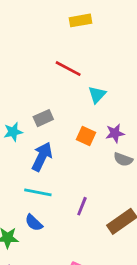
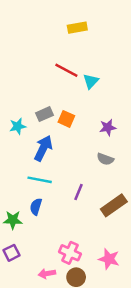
cyan triangle: (97, 95) -> (91, 81), moved
orange square: (86, 136) -> (66, 119), moved
gray semicircle: (123, 159) -> (105, 159), moved
blue semicircle: (34, 223) -> (36, 207), turned 63

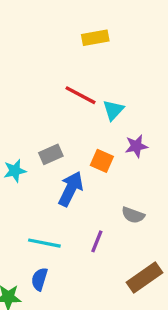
orange square: (66, 119) -> (102, 161), moved
purple star: (108, 127) -> (136, 146), moved
blue arrow: (43, 148) -> (71, 189), moved
purple line: (79, 192) -> (97, 241), moved

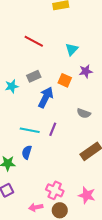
red line: (81, 95) -> (34, 41), moved
purple line: (97, 241) -> (53, 129), moved

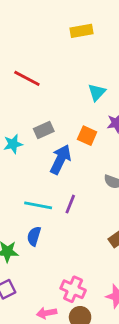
red line: (34, 41) -> (27, 78), moved

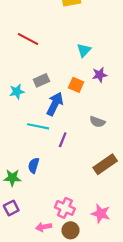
cyan line: (38, 205) -> (38, 126), moved

